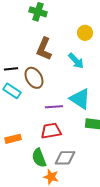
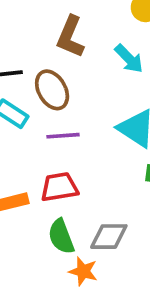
purple line: (54, 107) -> (63, 136), moved
red trapezoid: (51, 131) -> (59, 187), moved

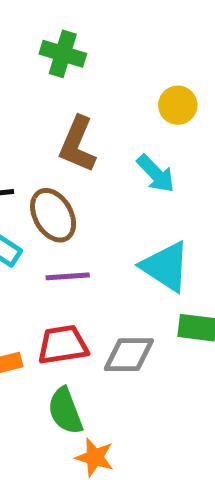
gray diamond: (109, 237) -> (129, 355), moved

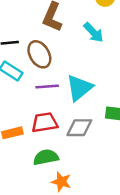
cyan triangle: (166, 267) -> (79, 88), moved, turned 48
green semicircle: (65, 411) -> (46, 157), turned 100

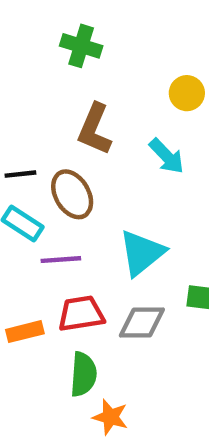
purple line: (47, 86) -> (61, 260), moved
green semicircle: (46, 157) -> (83, 374), turned 105

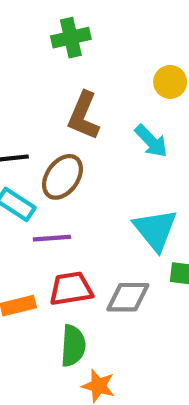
green cross: (81, 46) -> (71, 38), turned -30
brown ellipse: (72, 194) -> (62, 177), turned 66
cyan triangle: (142, 253) -> (155, 230), moved, turned -30

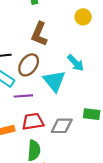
cyan arrow: (151, 141) -> (76, 63), moved
cyan triangle: (155, 230) -> (54, 81), moved

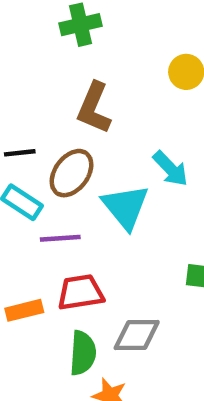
gray diamond: (62, 126) -> (137, 335), moved

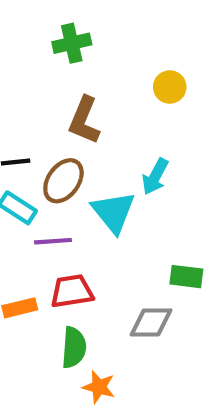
cyan arrow: (170, 169) -> (155, 177), turned 72
gray diamond: (137, 335) -> (151, 322), moved

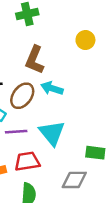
cyan arrow: (155, 177) -> (52, 88), moved, turned 80
cyan triangle: (113, 212) -> (52, 133), moved

